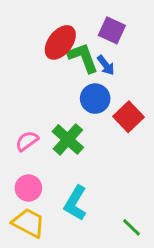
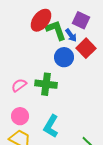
purple square: (112, 30) -> (81, 20), moved
red square: (128, 117) -> (86, 48), moved
green cross: (68, 139) -> (46, 84), turned -35

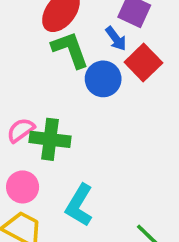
green L-shape: (56, 30) -> (70, 50), moved
green cross: (46, 84) -> (50, 139), moved

